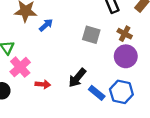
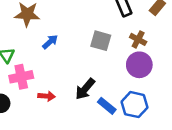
blue arrow: (46, 25) -> (50, 42), moved
pink cross: (20, 67) -> (21, 77), turned 30

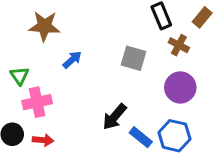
brown cross: (138, 39) -> (179, 45), moved
red arrow: (46, 96) -> (43, 140), moved

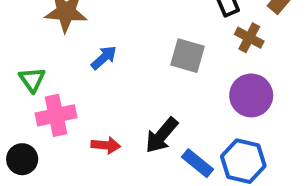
red arrow: (43, 140) -> (106, 145), moved

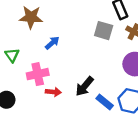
gray square: (187, 56) -> (104, 31), moved
pink cross: (56, 115) -> (38, 74), moved

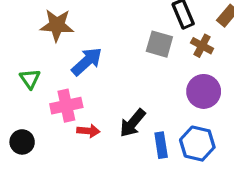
blue arrow: (52, 43) -> (87, 61), size x1.5
blue rectangle: (105, 102) -> (161, 145), turned 42

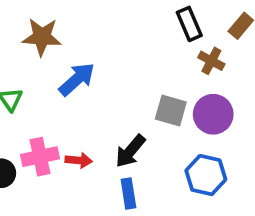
gray square: (159, 44) -> (171, 111), moved
pink cross: (66, 106) -> (40, 157), moved
blue rectangle: (161, 145) -> (128, 193), moved

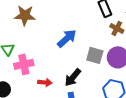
blue arrow: (77, 79) -> (67, 38), moved
pink cross: (40, 157) -> (24, 64), moved

